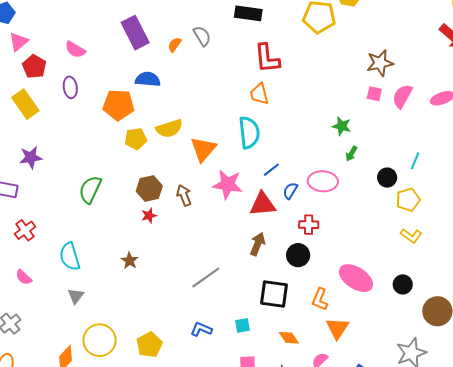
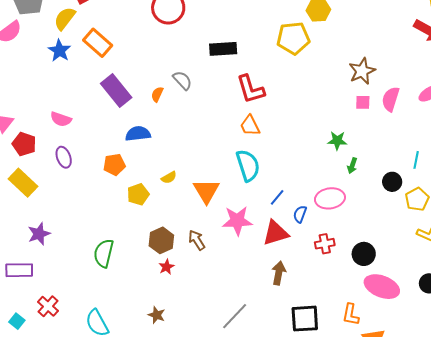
orange pentagon: (118, 105) -> (114, 165), size x0.7
yellow semicircle: (169, 128) -> (169, 178), size x0.6
black circle: (298, 255) -> (364, 254), moved

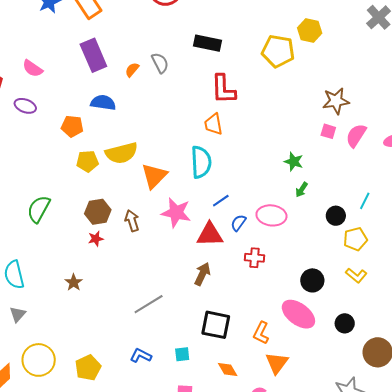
purple ellipse: (64, 157) -> (25, 106), turned -65
yellow semicircle: (169, 178) -> (122, 153), size x2.0
black circle: (364, 254) -> (312, 280), moved

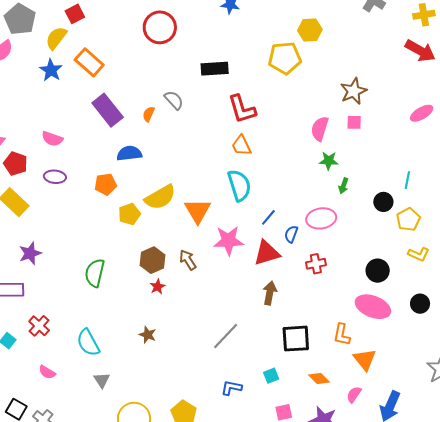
pink semicircle: (356, 135) -> (320, 129), moved

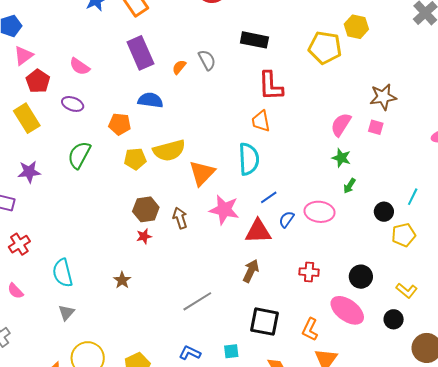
yellow L-shape: (419, 254) -> (407, 291), moved
red cross: (316, 264) -> (309, 272), moved
green semicircle: (95, 273) -> (79, 155), moved

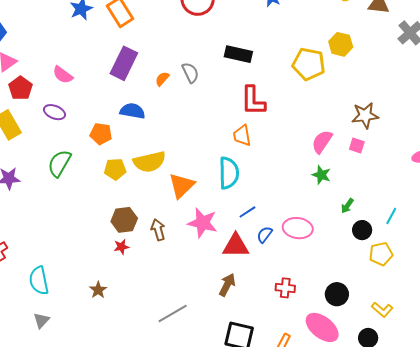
purple rectangle: (140, 53) -> (124, 63), turned 48
green arrow: (349, 186) -> (347, 206), moved

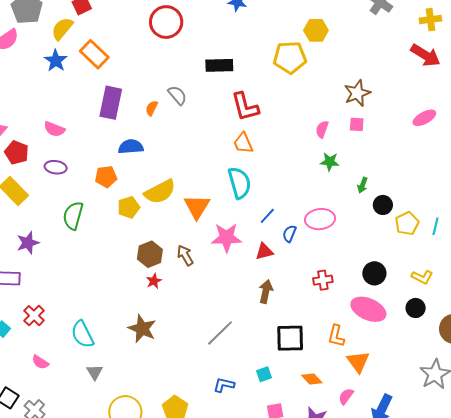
pink semicircle: (322, 142) -> (322, 129), size x0.7
cyan line: (391, 216) -> (436, 226), moved
red triangle: (236, 246) -> (264, 251), size x0.7
brown star: (98, 290) -> (142, 329), size x1.6

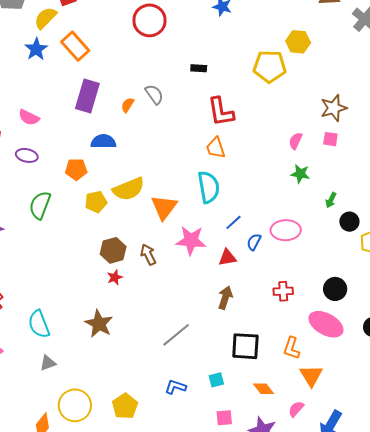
black rectangle: (219, 65) -> (199, 68), size x0.6
gray triangle: (95, 372) -> (48, 363), turned 36

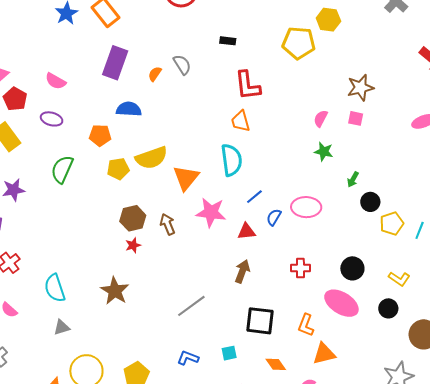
orange triangle: (311, 376) -> (324, 354), turned 45

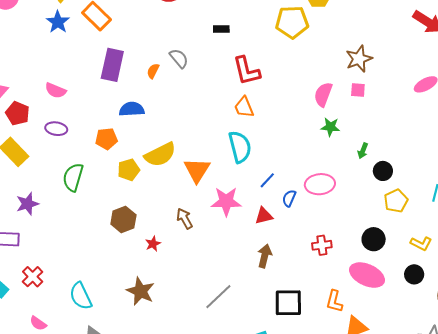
pink semicircle: (321, 118) -> (323, 94), size x1.4
brown hexagon: (133, 218) -> (123, 220), moved
yellow pentagon: (392, 224) -> (396, 201), moved

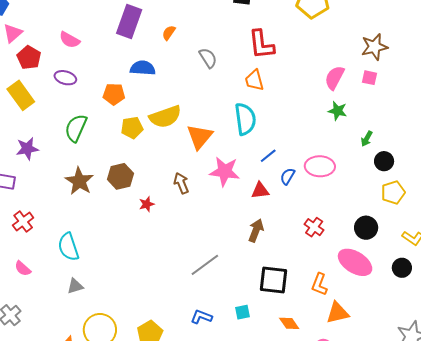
gray semicircle: (179, 58) -> (208, 58), moved
red cross: (322, 245) -> (314, 227), turned 36
brown star: (140, 291) -> (79, 181), moved

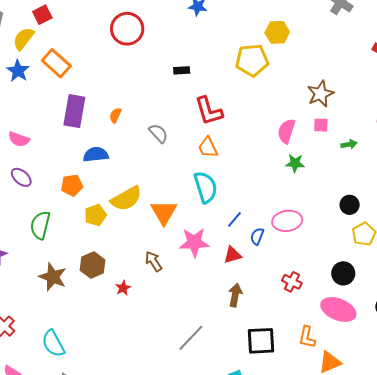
purple ellipse: (65, 78) -> (21, 177), turned 35
green arrow: (367, 139) -> (349, 144), moved, turned -119

